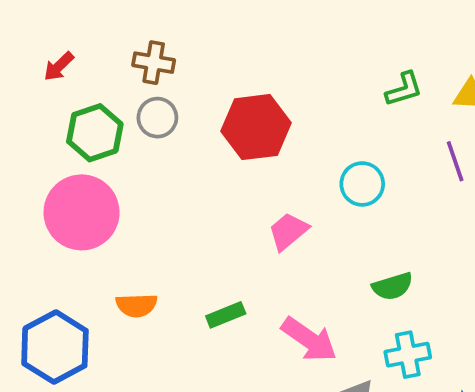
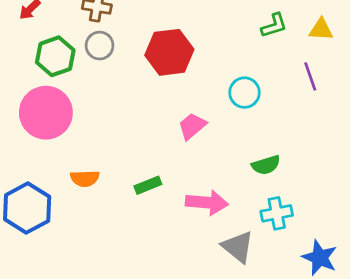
pink arrow: (309, 339) -> (207, 203), turned -30

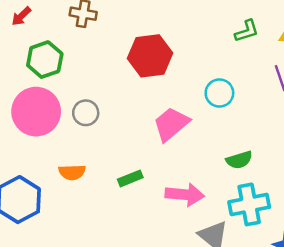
gray circle: (100, 46) -> (86, 113), moved
pink trapezoid: (192, 126) -> (171, 124), size x1.4
cyan cross: (277, 213) -> (249, 204), size x1.4

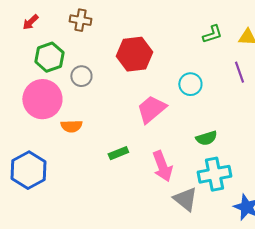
gray circle: (86, 113) -> (81, 76), moved
orange semicircle: (72, 172) -> (71, 126), moved
pink arrow: (185, 195) -> (162, 166), turned 64

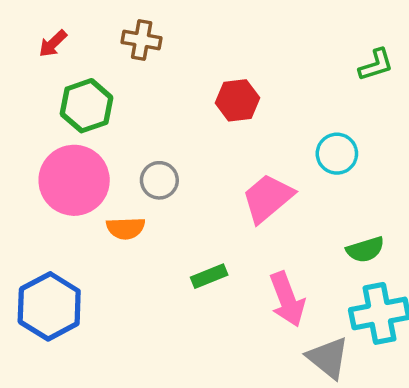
red hexagon: (134, 54) -> (237, 100), size x0.7
gray circle: (81, 76) -> (159, 180), moved

